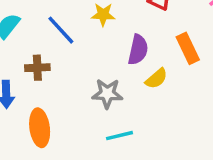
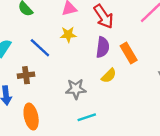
purple semicircle: (138, 50) -> (103, 47), moved

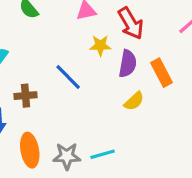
yellow star: (68, 35) -> (100, 46), moved
blue line: (40, 48) -> (68, 77), moved
gray star: (76, 89) -> (67, 156), moved

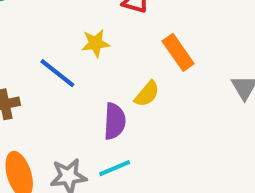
yellow star: (100, 46) -> (96, 43), moved
purple semicircle: (128, 64) -> (115, 121), moved

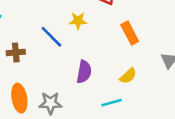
yellow semicircle: (147, 94) -> (128, 76), moved
cyan line: (115, 168) -> (112, 103), moved

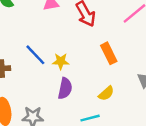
yellow star: (78, 21) -> (61, 61), moved

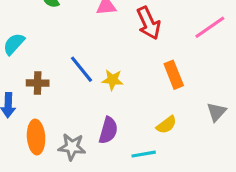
purple semicircle: (65, 88) -> (108, 130), moved

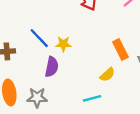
orange rectangle: (174, 75) -> (120, 50), moved
purple semicircle: (108, 130) -> (52, 67), moved

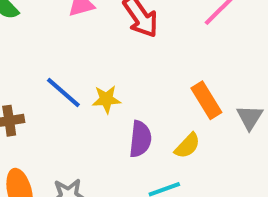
purple semicircle: (52, 67) -> (140, 139), moved

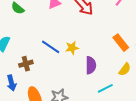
yellow semicircle: (187, 146) -> (125, 69), moved

